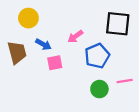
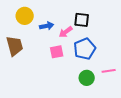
black square: (118, 24) -> (82, 20), moved, size x0.7
blue arrow: (43, 44) -> (47, 26), moved, turned -40
pink square: (55, 63) -> (57, 52), moved

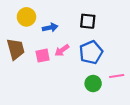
pink arrow: (66, 32) -> (62, 50), moved
pink square: (57, 52) -> (43, 56), moved

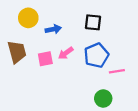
pink line: (117, 76) -> (117, 71), moved
green circle: (93, 84) -> (103, 98), moved

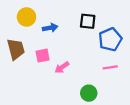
pink arrow: (66, 53) -> (62, 67), moved
blue pentagon: (96, 55) -> (110, 39), moved
green circle: (103, 98) -> (89, 93), moved

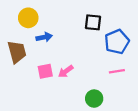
blue arrow: (50, 28) -> (44, 37), moved
pink square: (43, 56) -> (45, 71), moved

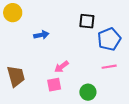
yellow circle: (28, 18) -> (13, 13), moved
brown trapezoid: (17, 52) -> (16, 76), moved
pink square: (45, 71) -> (54, 85), moved

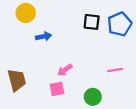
yellow circle: (13, 13) -> (26, 13), moved
blue pentagon: (109, 39) -> (120, 24), moved

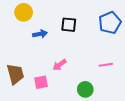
black square: (92, 22) -> (69, 25), moved
pink square: (57, 89) -> (41, 82), moved

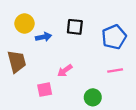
yellow circle: (24, 12) -> (24, 24), moved
blue pentagon: (110, 23) -> (114, 37), moved
brown trapezoid: (15, 74) -> (17, 62), moved

